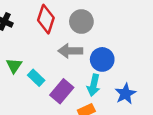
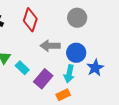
gray circle: (81, 22) -> (77, 18), moved
blue star: (125, 94) -> (95, 68), moved

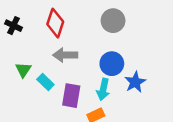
gray arrow: (50, 46) -> (65, 55), moved
purple rectangle: (43, 79) -> (71, 96), turned -30

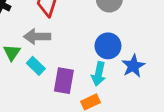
gray arrow: (65, 55) -> (37, 37), moved

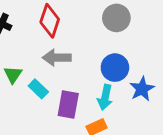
gray arrow: (37, 37) -> (57, 58), moved

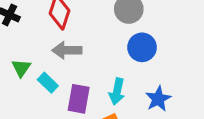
blue circle: (115, 68) -> (142, 47), moved
blue star: (142, 89) -> (158, 99), moved

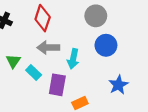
cyan arrow: (117, 92) -> (73, 59), moved

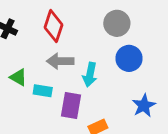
green triangle: (13, 61) -> (18, 77), turned -35
cyan rectangle: (34, 72) -> (43, 91), turned -35

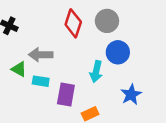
red diamond: (53, 26) -> (73, 23), moved
gray arrow: (60, 61) -> (41, 55), moved
cyan arrow: (90, 75) -> (96, 72), moved

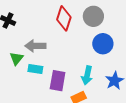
green triangle: (19, 69) -> (16, 58), turned 40
cyan arrow: (96, 72) -> (87, 75), moved

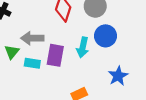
cyan arrow: (87, 75) -> (83, 47), moved
purple rectangle: (58, 81) -> (55, 55), moved

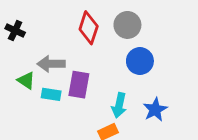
cyan arrow: (83, 47) -> (119, 105), moved
green triangle: (12, 52) -> (26, 80), turned -35

